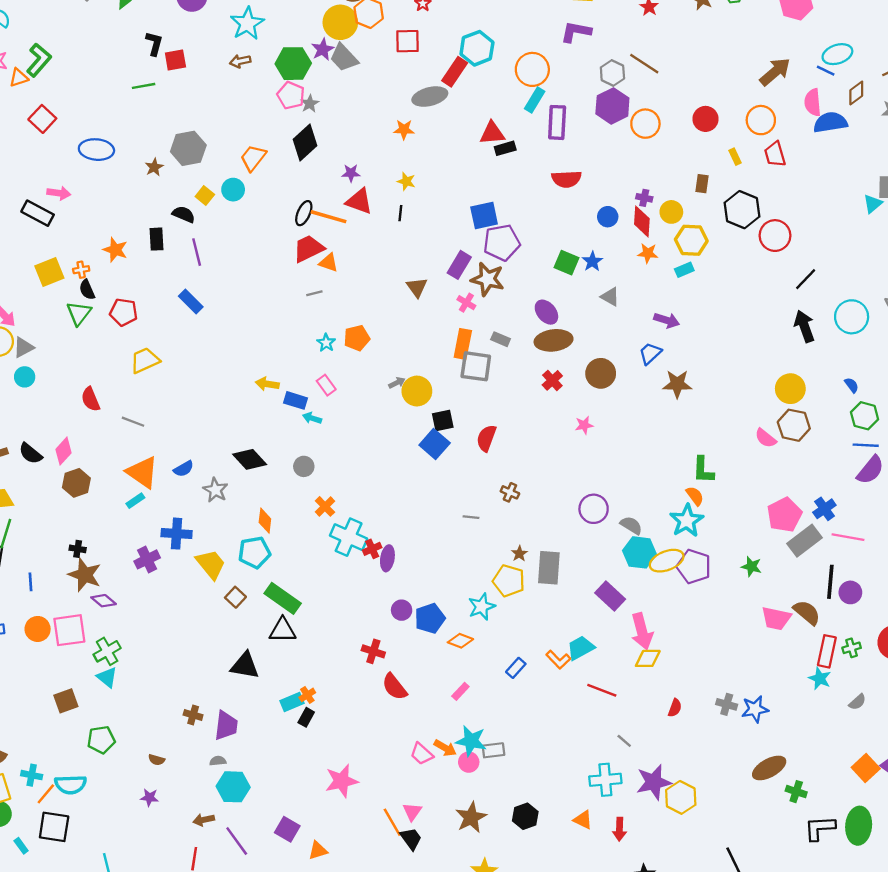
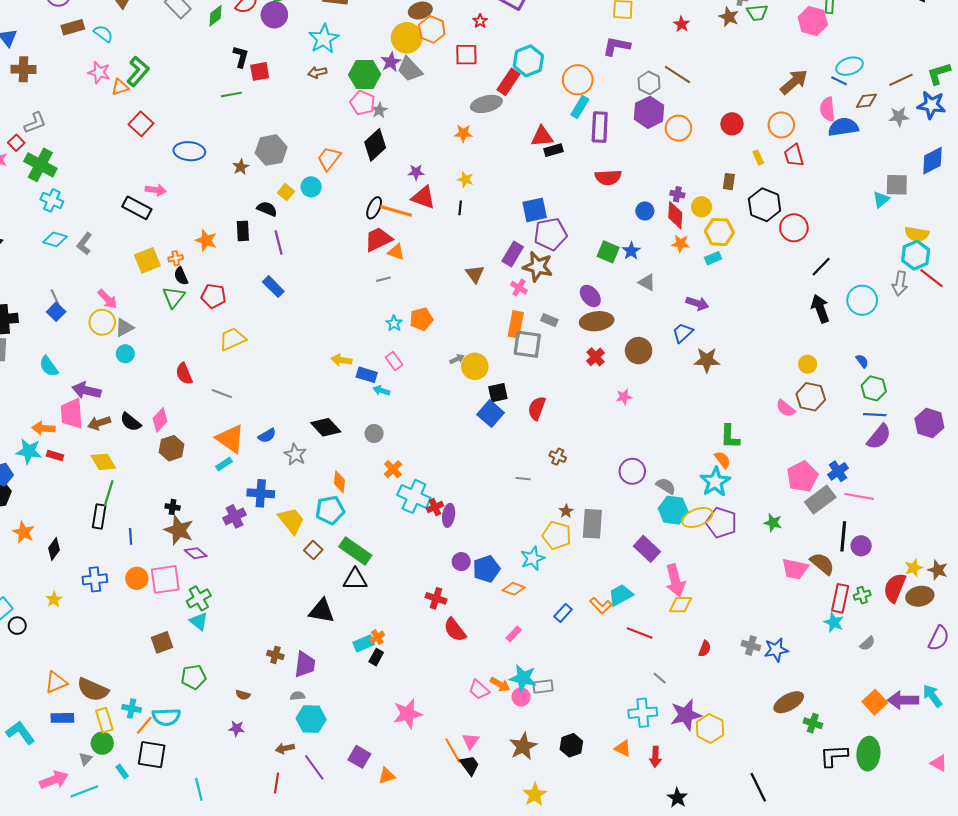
brown diamond: (856, 93) -> (866, 101), turned 30
yellow circle: (790, 389) -> (808, 364), size x0.7

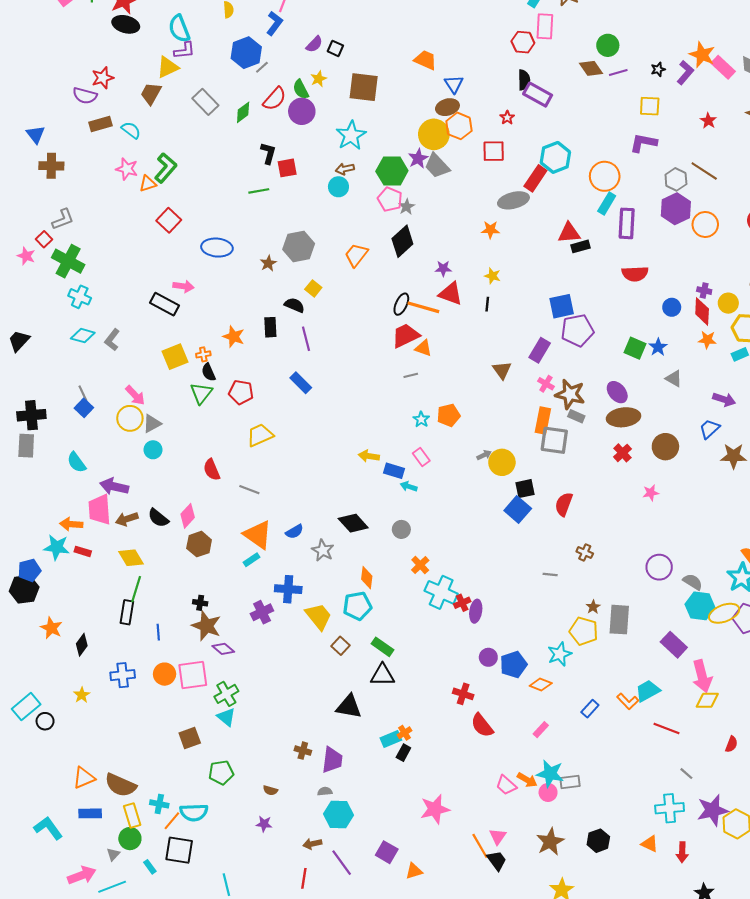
cyan circle: (311, 187) -> (338, 187), moved
brown star: (538, 267) -> (570, 394), moved
green rectangle: (355, 551) -> (382, 647), size x0.7

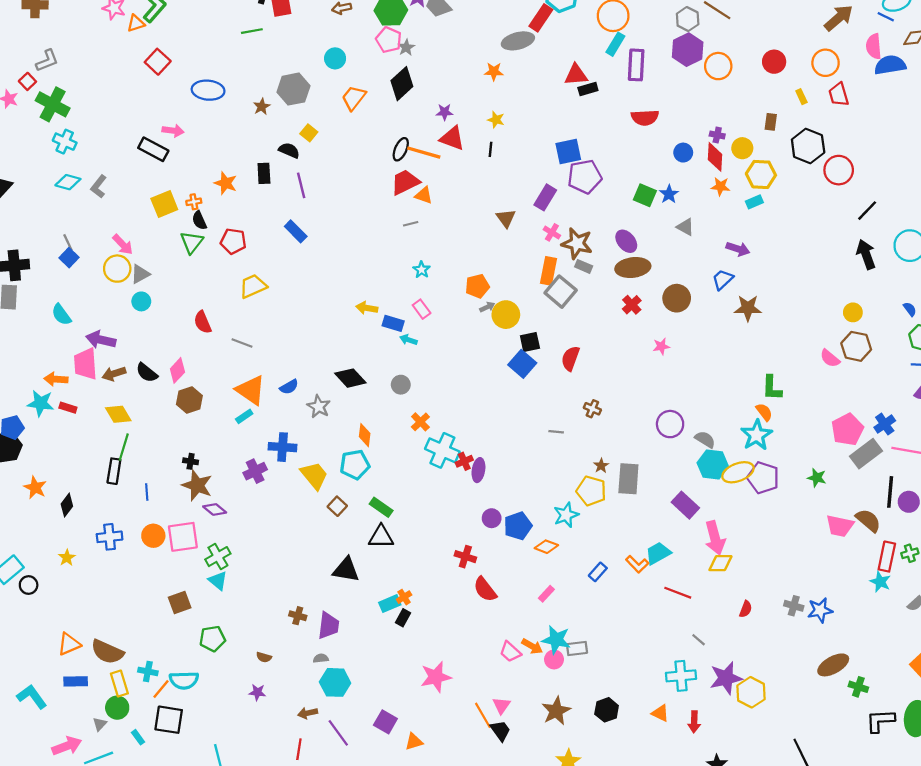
cyan circle: (338, 187) -> (335, 58), moved
orange pentagon: (448, 415) -> (477, 286), moved
gray square: (554, 440) -> (561, 292), turned 32

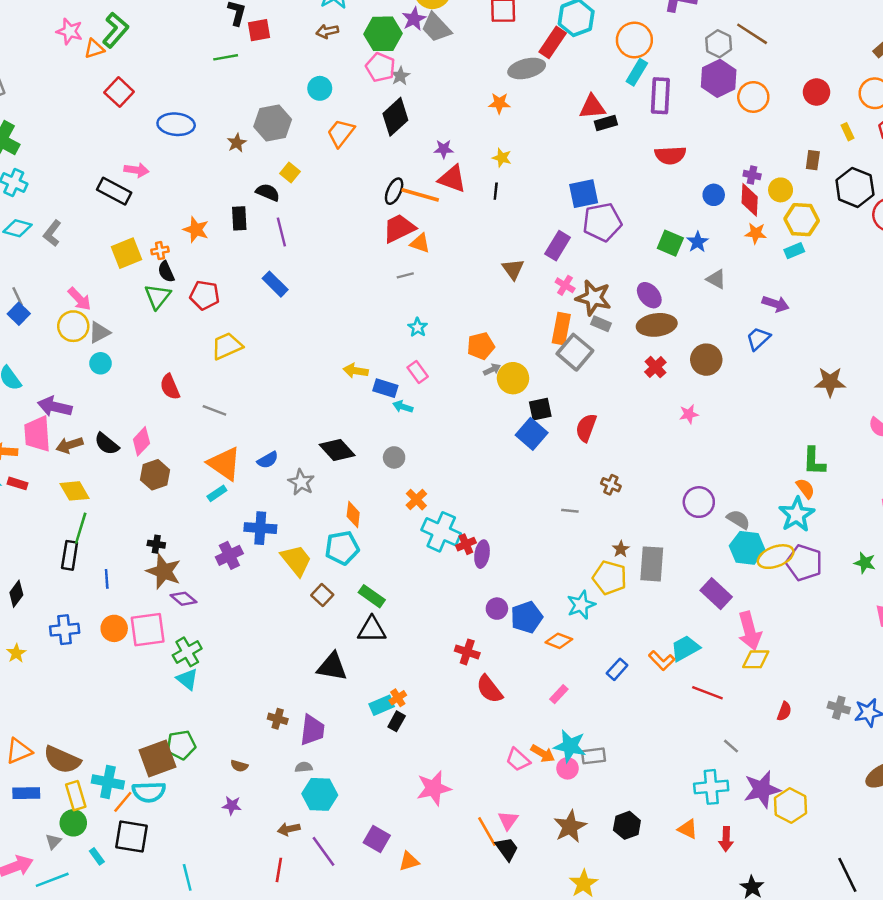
brown star: (748, 308) -> (830, 382), moved
brown square: (180, 603) -> (157, 758), moved, size x1.4
cyan cross: (148, 671) -> (108, 782), size x1.4

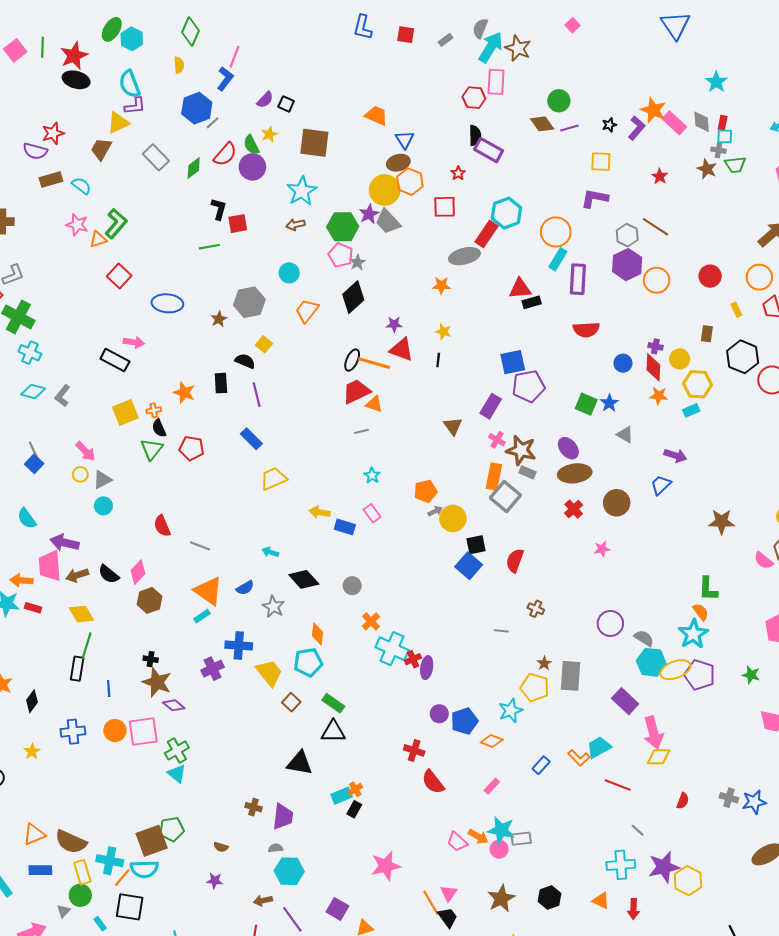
yellow circle: (73, 326) -> (80, 474), size x0.6
yellow trapezoid: (227, 346) -> (273, 479), moved
cyan arrow: (403, 407) -> (270, 552), moved

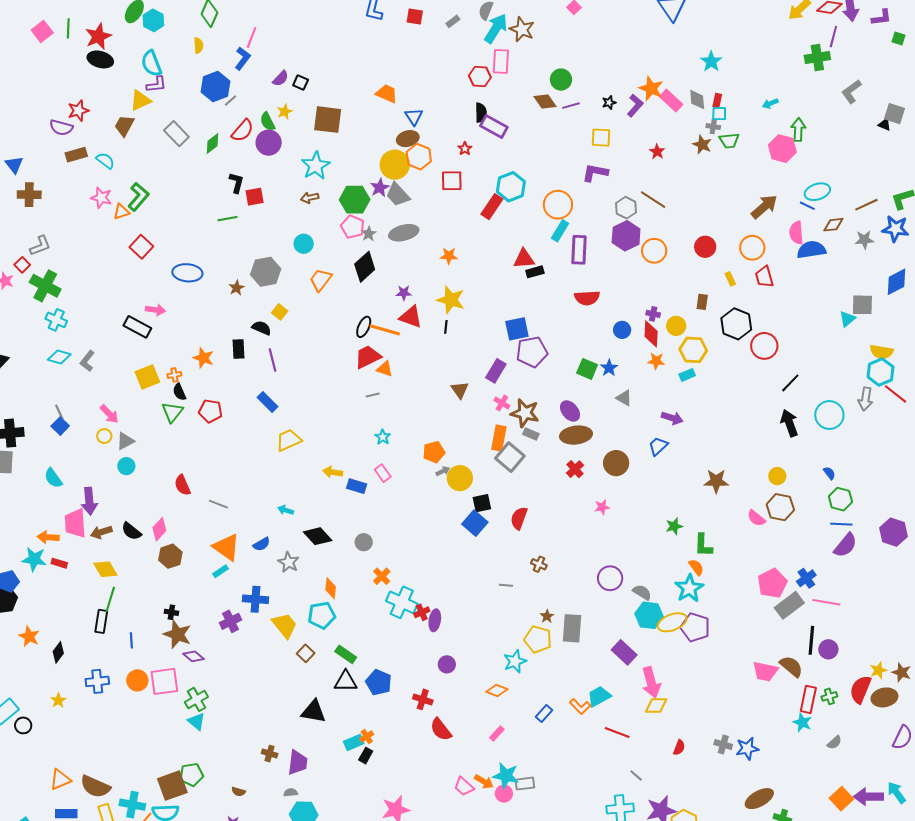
gray ellipse: (464, 256) -> (404, 233), moved
yellow star: (443, 332) -> (451, 300), size x1.8
purple arrow: (65, 543) -> (89, 501), turned -108
green star: (751, 675) -> (674, 526), moved, turned -30
blue pentagon: (464, 721) -> (379, 682), moved, turned -30

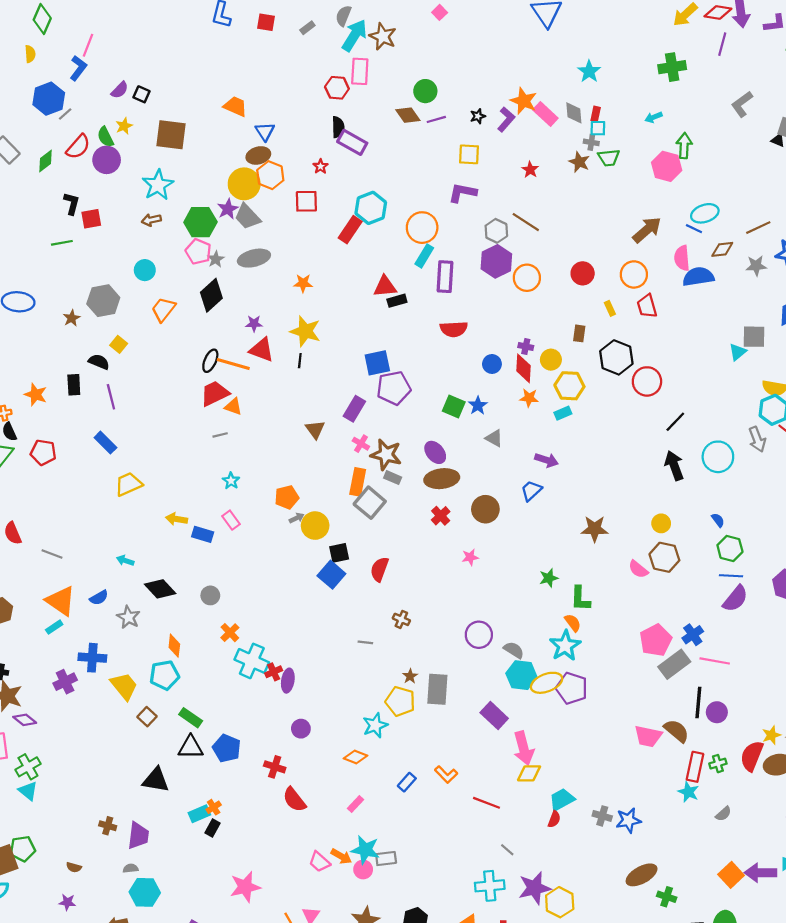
green cross: (817, 57) -> (672, 67), moved
gray arrow: (865, 399) -> (757, 439), turned -30
cyan trapezoid: (599, 696) -> (562, 800), moved

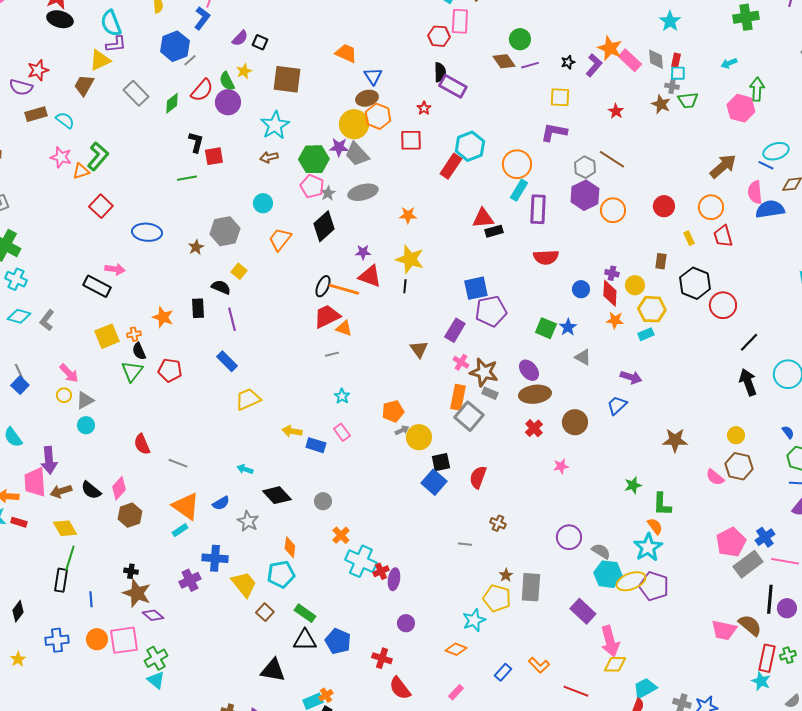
purple star: (228, 209) -> (339, 147), turned 30

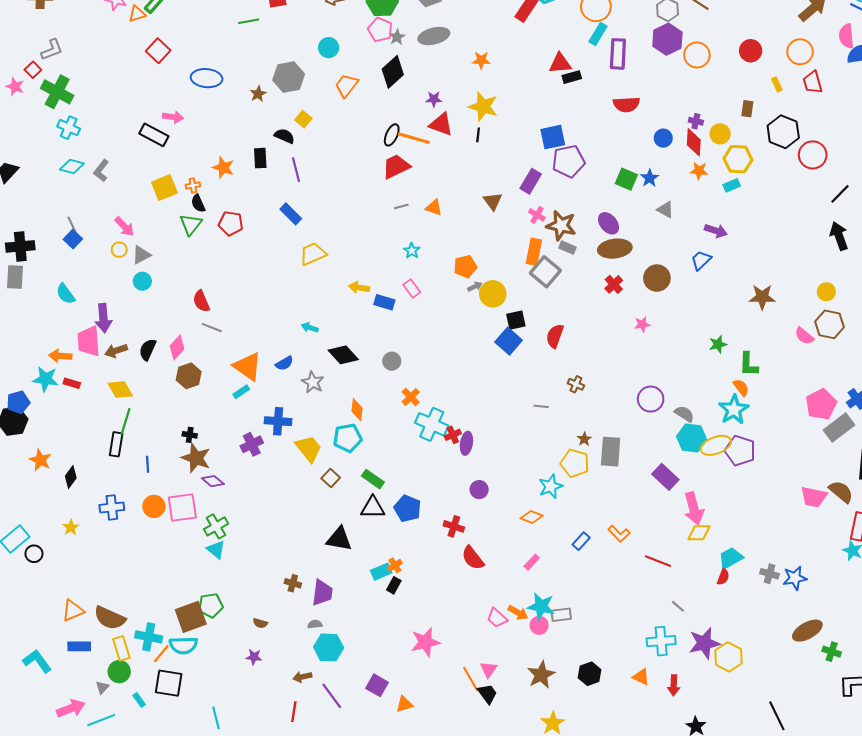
orange triangle: (344, 328) -> (434, 208), moved
gray line: (178, 463) -> (212, 328), moved
black semicircle: (91, 490) -> (148, 350), turned 75

